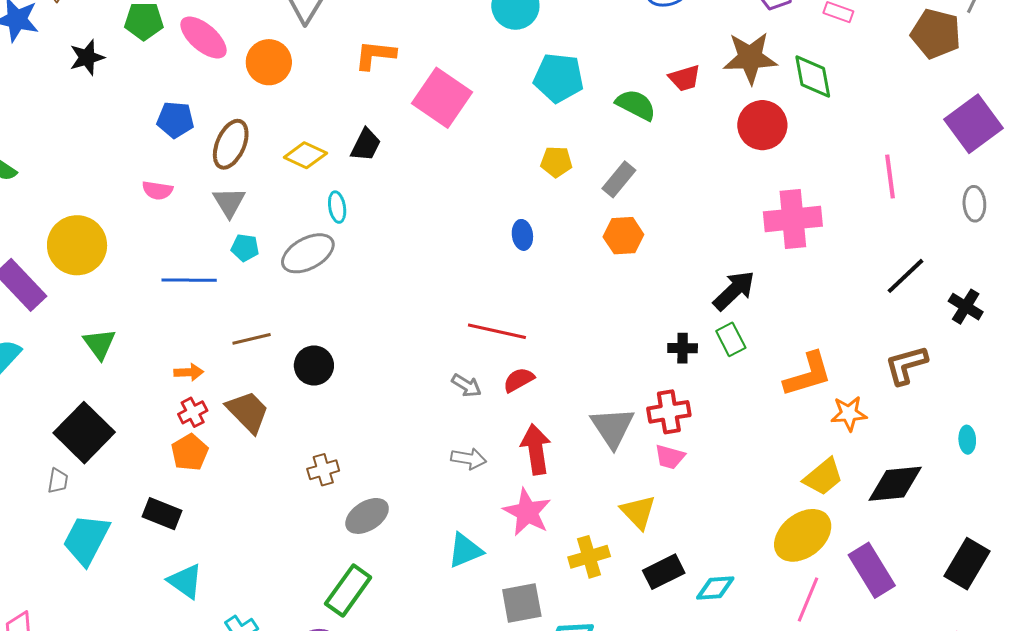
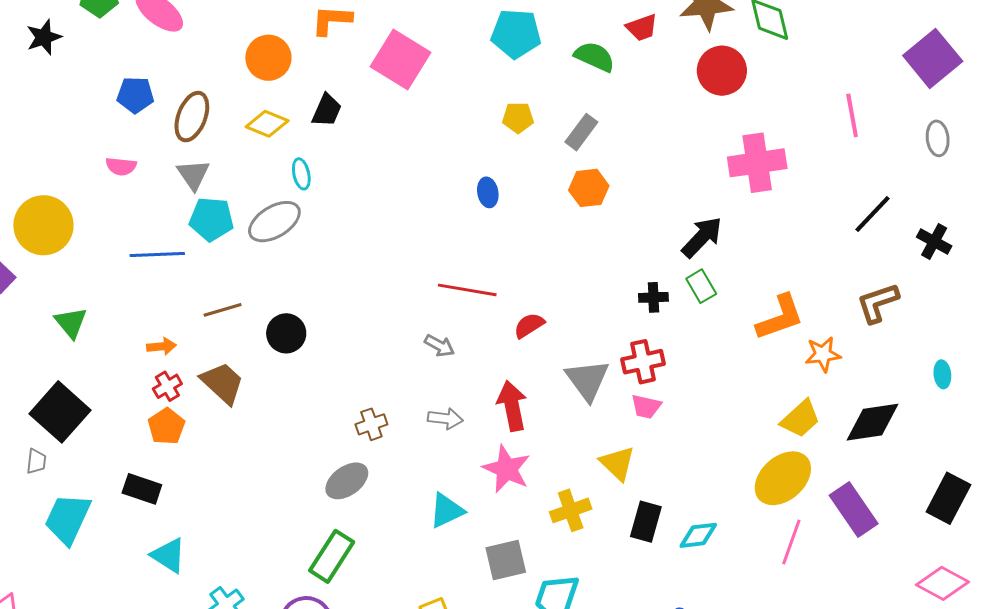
orange circle: (269, 62) -> (268, 58), moved
cyan pentagon: (245, 248) -> (211, 219), size x1.6
red semicircle: (519, 380) -> (529, 325), moved
brown cross: (323, 470) -> (371, 424), moved
black rectangle: (664, 572) -> (646, 522), turned -45

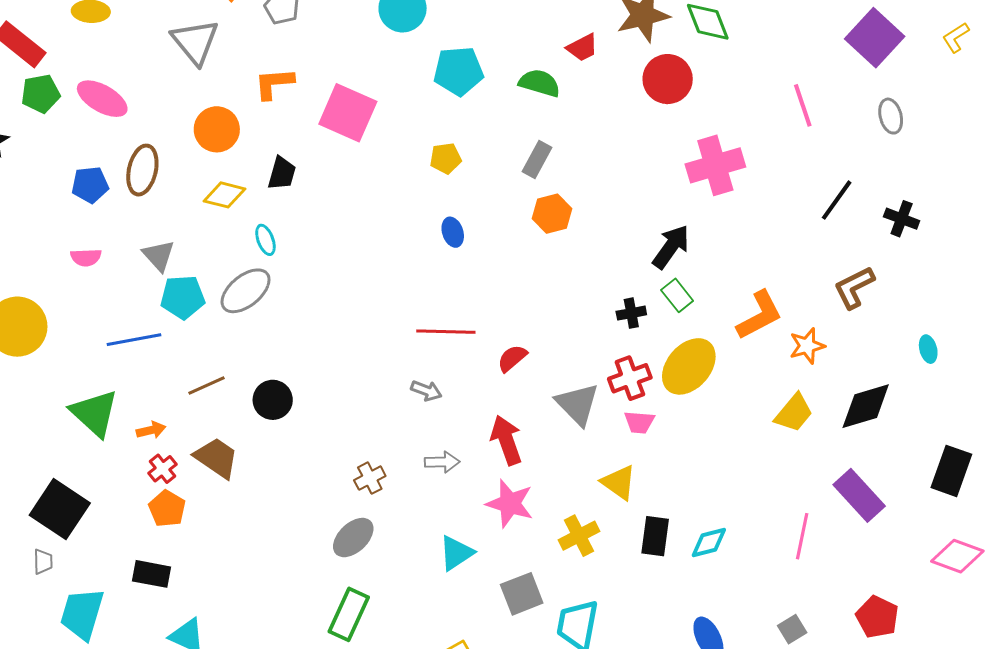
brown ellipse: (192, 117) -> (142, 170), moved
yellow pentagon: (518, 118) -> (446, 158), moved
green triangle: (71, 323) -> (94, 413), moved, size x1.5
yellow ellipse: (783, 478) -> (689, 366), moved

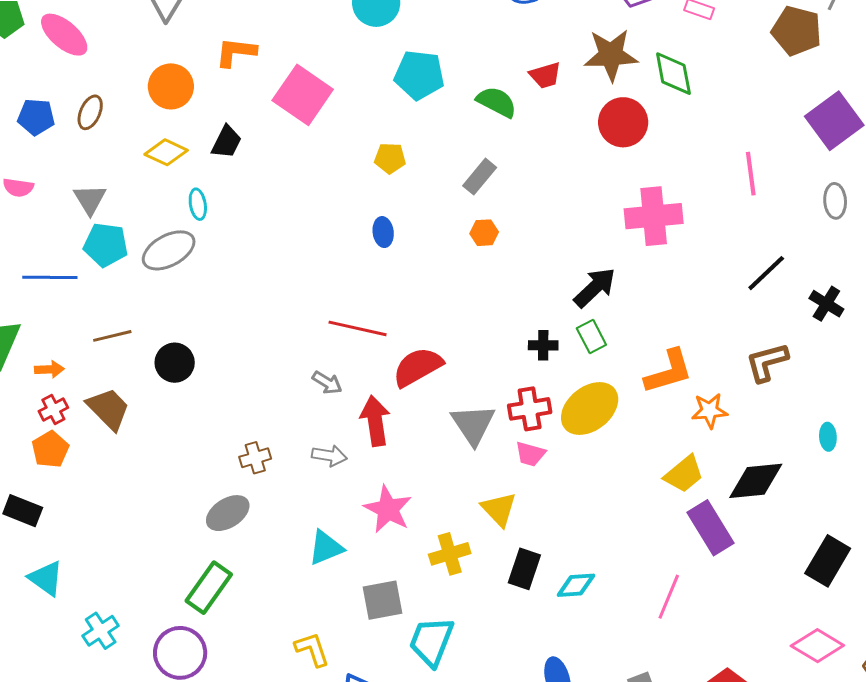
brown ellipse: (142, 170) -> (90, 112), size x0.7
orange hexagon: (552, 214) -> (484, 233), size x0.7
red semicircle: (512, 358) -> (418, 367), size x1.6
red arrow: (506, 440) -> (375, 421), moved
purple rectangle: (859, 495) -> (711, 528), moved

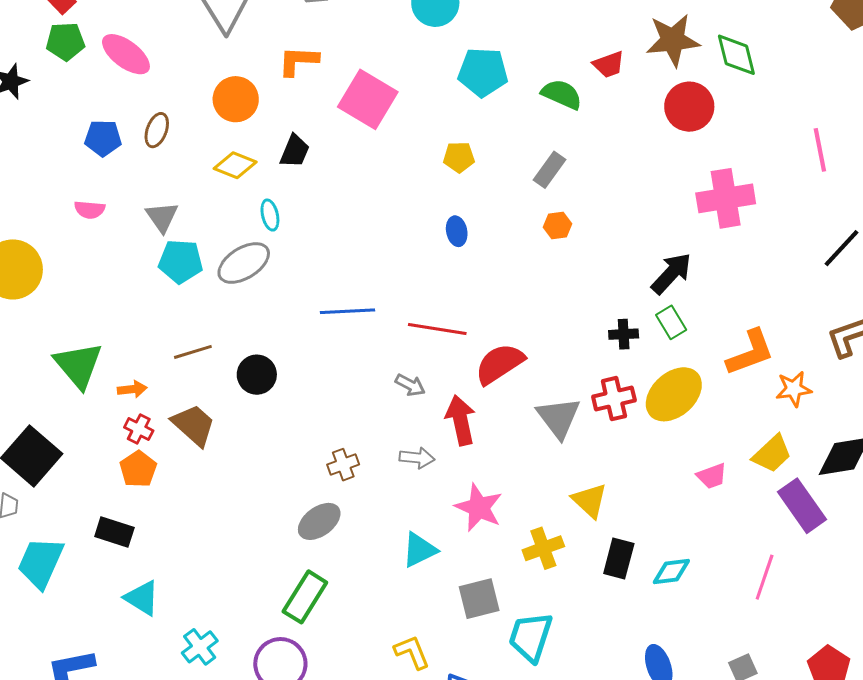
blue line: (50, 277) -> (348, 311), moved
red cross: (53, 409) -> (139, 429), turned -32
pink trapezoid: (530, 454) -> (712, 476), moved, turned -32

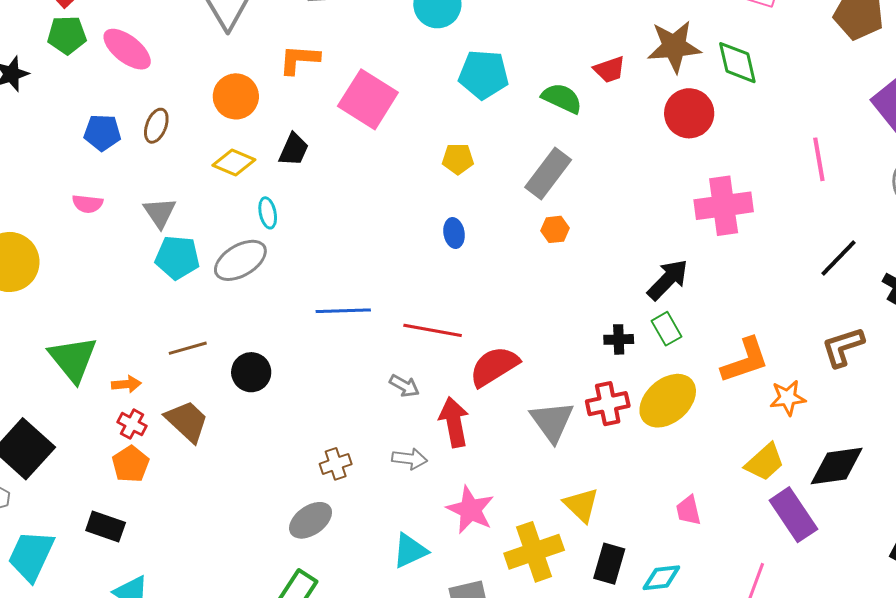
gray rectangle: (549, 170) -> (548, 174), size x1.4
pink trapezoid: (712, 476) -> (688, 510), moved, turned 96
yellow cross: (543, 548) -> (534, 552), size x1.4

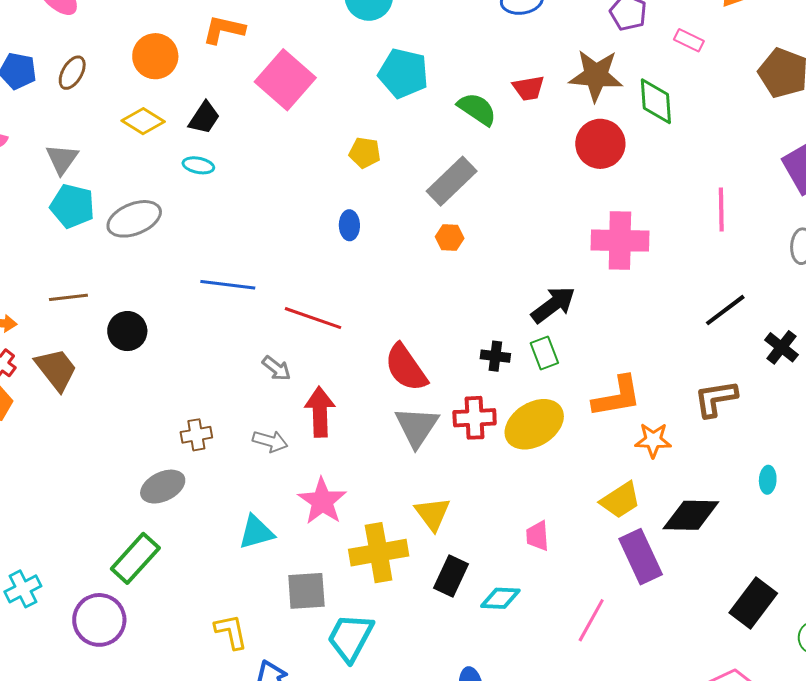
cyan ellipse: (268, 213) -> (198, 165), moved, turned -76
red semicircle: (494, 366) -> (406, 368), moved, turned -102

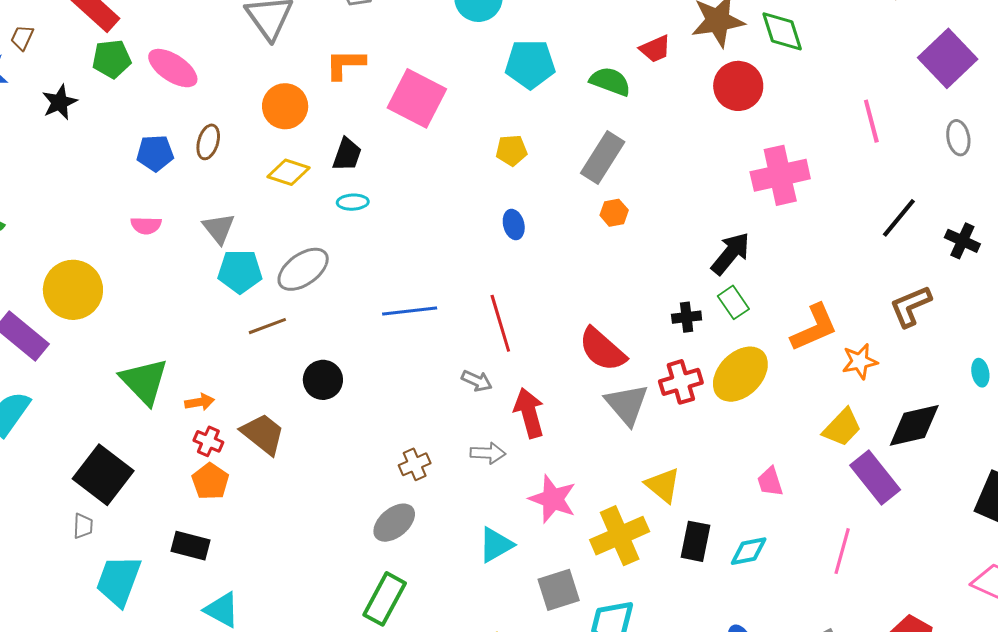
brown line: (68, 297) -> (267, 326), moved
red line: (313, 318) -> (500, 323), turned 68

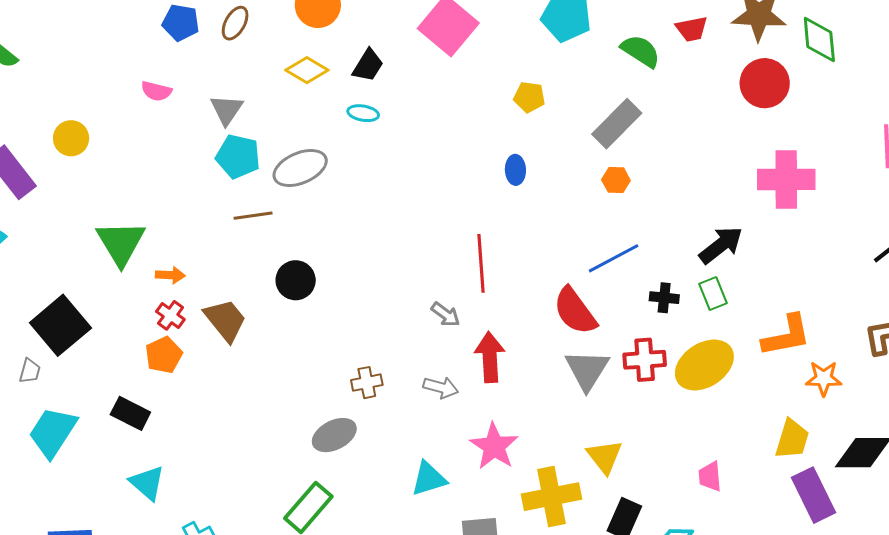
yellow circle: (73, 290) -> (71, 138), size x0.6
blue line: (410, 311) -> (614, 258), moved, turned -34
yellow trapezoid: (842, 427) -> (792, 439), turned -39

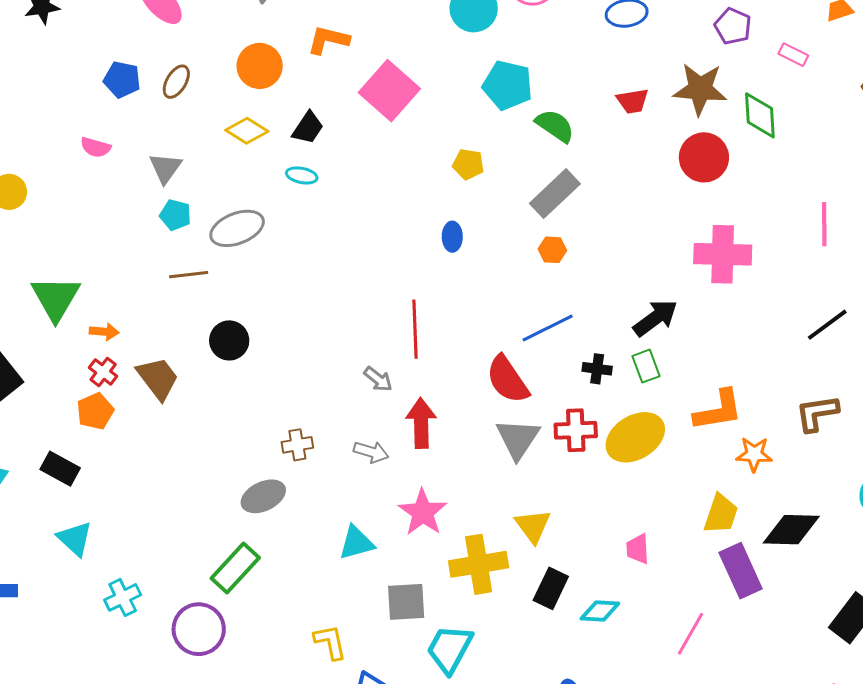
green semicircle: (641, 51) -> (555, 126), moved
cyan pentagon: (238, 156) -> (175, 215), size x0.7

